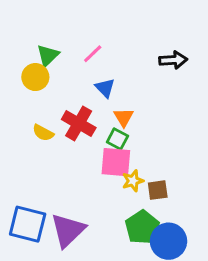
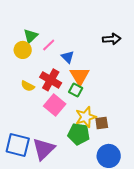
pink line: (93, 54) -> (49, 45), moved
orange triangle: (124, 117) -> (80, 76), size x1.5
pink square: (116, 162) -> (55, 105), moved, turned 35
yellow star: (133, 181) -> (86, 117), size x1.5
green pentagon: (142, 227) -> (79, 134), moved, turned -30

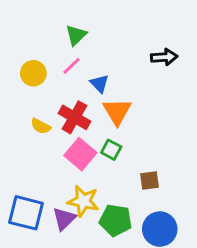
green triangle: (31, 36) -> (76, 35), moved
green square: (76, 90) -> (111, 150), moved
yellow star: (86, 117) -> (83, 201), moved, turned 30
green pentagon: (79, 134) -> (116, 220), moved
purple triangle: (44, 149) -> (64, 219), size x0.7

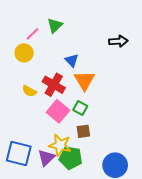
pink line: (72, 66) -> (33, 34), moved
brown square: (149, 181) -> (83, 131), moved
green pentagon: (116, 220) -> (71, 158), moved

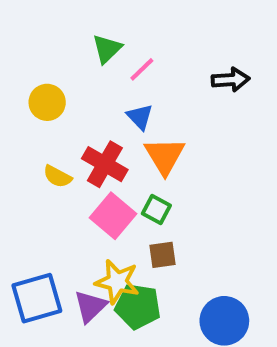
pink line: (33, 34) -> (142, 69), moved
blue square: (19, 154) -> (37, 298), turned -30

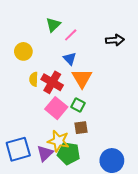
yellow semicircle: (57, 177) -> (34, 79), moved, turned 64

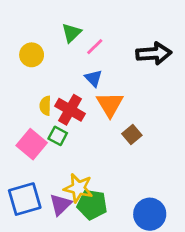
black arrow: (115, 40) -> (154, 53), size x1.4
yellow circle: (23, 51) -> (32, 55), moved
green square: (78, 105) -> (58, 136), moved
pink square: (56, 108) -> (32, 144), moved
brown square: (81, 128) -> (132, 135), moved, turned -32

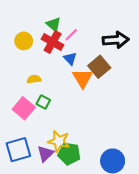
green triangle: (71, 33) -> (54, 24), turned -35
yellow semicircle: (45, 106) -> (34, 79), turned 80
red cross: (70, 110) -> (53, 42), moved
brown square: (132, 135) -> (99, 67), moved, size x1.5

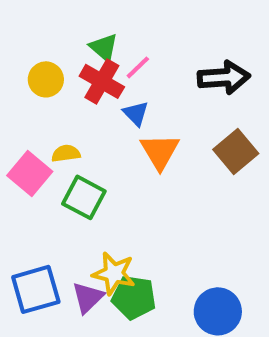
brown square: (99, 67) -> (236, 151), moved
green square: (43, 102) -> (84, 197), size x1.5
pink square: (24, 108) -> (30, 173), moved

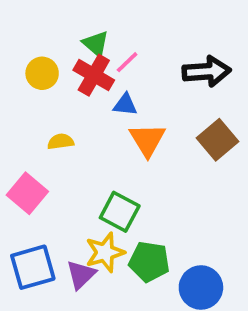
blue triangle: (136, 113) -> (125, 105), turned -40
pink square: (30, 173) -> (27, 193), moved
green square: (84, 197) -> (120, 212), moved
yellow star: (114, 273) -> (105, 252), turned -30
green pentagon: (134, 297) -> (149, 262), moved

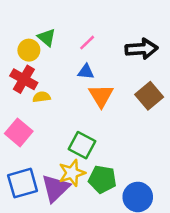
green triangle: (96, 44) -> (47, 37), moved
red cross: (94, 75) -> (24, 79), moved
purple triangle: (81, 275) -> (55, 188), size x1.4

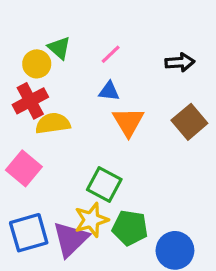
black arrow: (142, 49) -> (180, 62), size x0.7
red cross: (24, 79) -> (30, 101), turned 32
yellow semicircle: (42, 97) -> (53, 123), size x1.5

